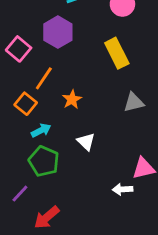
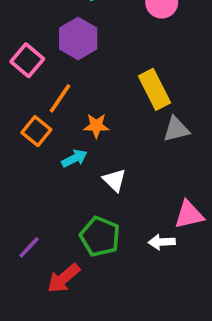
yellow rectangle: (117, 53) -> (154, 89), moved
orange star: (72, 99) -> (96, 126), turned 30
cyan arrow: (41, 130) -> (74, 158), moved
green pentagon: (44, 161) -> (100, 237), moved

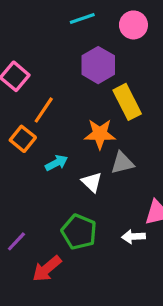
purple hexagon: (78, 38) -> (98, 65), moved
orange star: (96, 126) -> (100, 134), moved, size x1.4
gray triangle: (176, 129) -> (122, 163), moved

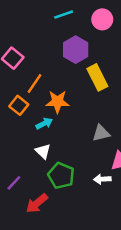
orange star: (100, 134) -> (57, 102), moved
gray triangle: (122, 163) -> (101, 133), moved
white triangle: (92, 182) -> (43, 151), moved

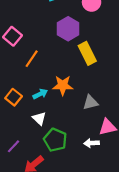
orange star: (57, 102) -> (63, 85), moved
orange square: (19, 105) -> (14, 97), moved

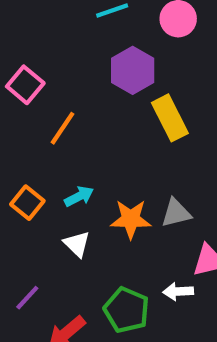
orange star: (63, 85) -> (131, 219), moved
green pentagon: (55, 140) -> (127, 310), moved

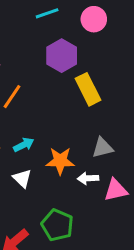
gray triangle: (176, 213) -> (103, 148), moved
white arrow: (178, 291) -> (88, 178), moved

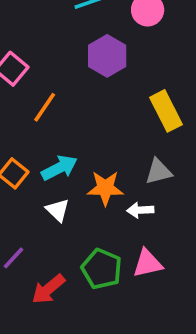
yellow rectangle: (88, 89) -> (166, 111), moved
cyan arrow: (24, 145) -> (59, 168), size x1.4
pink triangle: (116, 190) -> (148, 263), moved

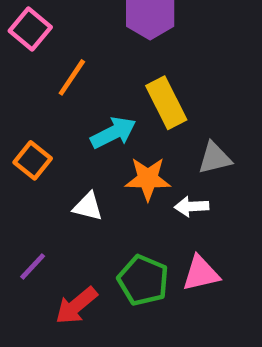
yellow rectangle: (166, 111) -> (166, 103), moved
cyan arrow: (59, 168) -> (113, 133), moved
white triangle: (58, 210) -> (88, 206), turned -30

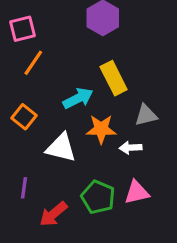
pink square: (30, 29) -> (22, 29), turned 36
orange line: (72, 77) -> (33, 63), moved
white triangle: (88, 206) -> (61, 148), size x1.5
purple line: (33, 266) -> (24, 188), turned -35

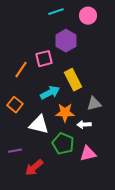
pink square: (22, 29) -> (44, 59), moved
purple line: (24, 188) -> (15, 151), turned 72
green pentagon: (98, 197) -> (63, 144), moved

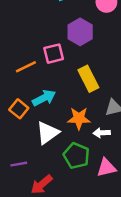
orange line: (21, 70) -> (26, 67), turned 30
cyan arrow: (50, 93) -> (44, 98), moved
white triangle: (39, 125) -> (48, 133), turned -50

